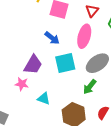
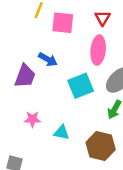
blue arrow: (52, 38) -> (48, 59), moved
purple trapezoid: (33, 65) -> (25, 76), moved

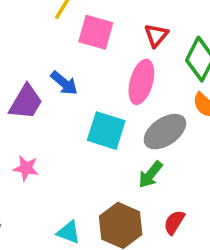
cyan square: (81, 86) -> (106, 131), turned 30
cyan triangle: (62, 132) -> (69, 232), moved

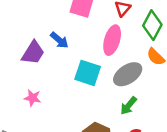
green arrow: (150, 175) -> (128, 106), moved

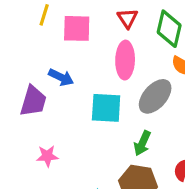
green arrow: (128, 106) -> (142, 143), moved

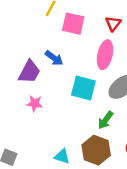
pink star: (47, 156) -> (35, 103), moved

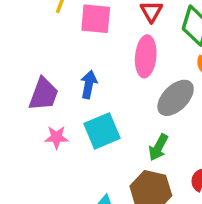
blue arrow: (54, 58) -> (89, 84), moved, turned -108
cyan square: (83, 88) -> (102, 131), moved, turned -30

